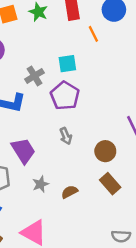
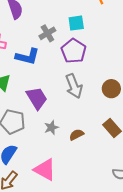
gray arrow: (66, 136) -> (74, 86), size x1.6
brown circle: (105, 151) -> (111, 89), moved

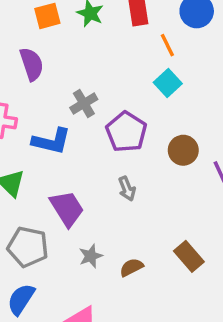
cyan square: (76, 23) -> (168, 83), moved, turned -35
gray arrow: (74, 86) -> (127, 189), size x0.6
brown circle: (111, 89) -> (183, 150), moved

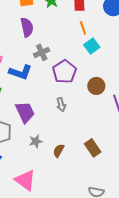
orange line: (167, 45) -> (83, 28), moved
purple semicircle: (32, 64) -> (27, 27), moved
brown semicircle: (131, 267) -> (59, 151), turned -40

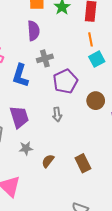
blue L-shape: (20, 72) -> (20, 76), turned 80

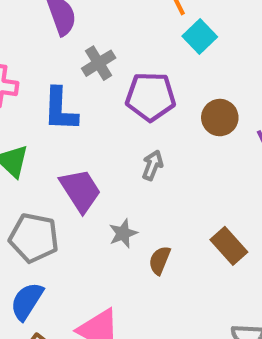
purple pentagon: (65, 81) -> (151, 97), turned -30
gray arrow: (57, 114) -> (152, 165), turned -136
gray star: (26, 148) -> (123, 233), moved

